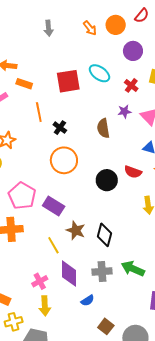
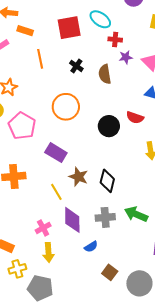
red cross: (131, 85) -> (115, 39), moved, turned -32
black cross: (60, 128) -> (76, 66), moved
pink pentagon: (22, 196) -> (22, 126), moved

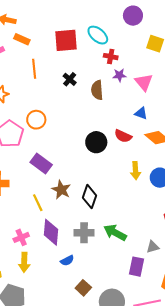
orange circle: (66, 107) -> (36, 120), moved, size x0.7

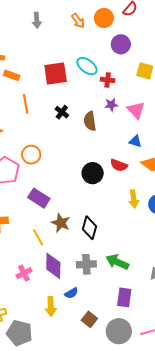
red cross: (111, 57) -> (108, 80), moved
yellow arrow: (24, 262) -> (51, 306), moved
purple rectangle: (137, 267) -> (124, 297), moved

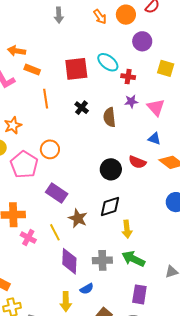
yellow arrow: (134, 199) -> (127, 229), moved
black diamond: (89, 228) -> (110, 207), moved, turned 55
pink cross: (24, 273) -> (28, 238), moved, turned -35

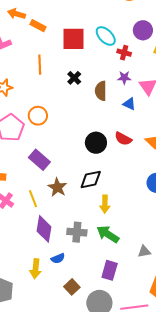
purple circle: (142, 41) -> (143, 30), moved
orange rectangle: (32, 70) -> (38, 26), moved
blue triangle: (154, 139) -> (129, 104), moved

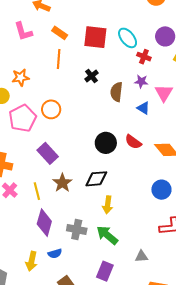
orange rectangle: (38, 26) -> (60, 33), moved

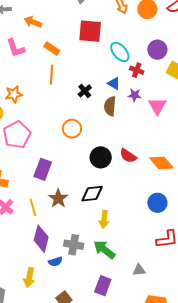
red square: (95, 37) -> (90, 31), moved
blue triangle: (143, 108) -> (114, 83), moved
orange circle: (51, 109) -> (72, 129), moved
purple rectangle: (48, 153) -> (43, 169), turned 65
blue semicircle: (55, 254) -> (55, 262), moved

